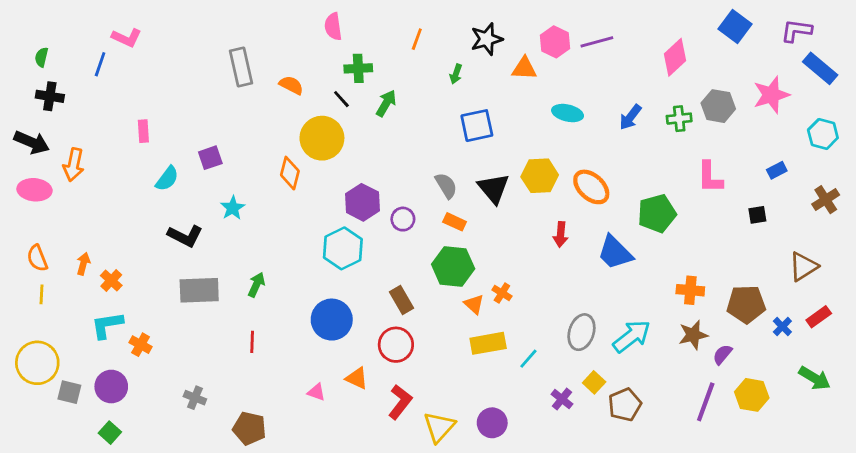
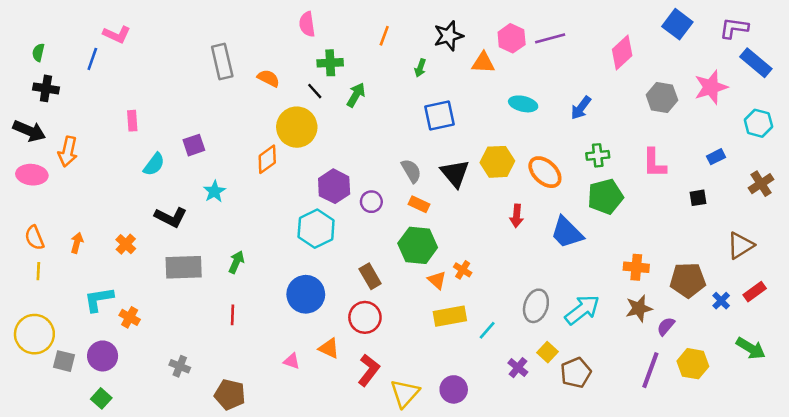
green cross: (679, 119) -> (598, 155), moved
orange diamond: (290, 173) -> (267, 159), turned 40
orange cross: (111, 280) -> (126, 244), moved

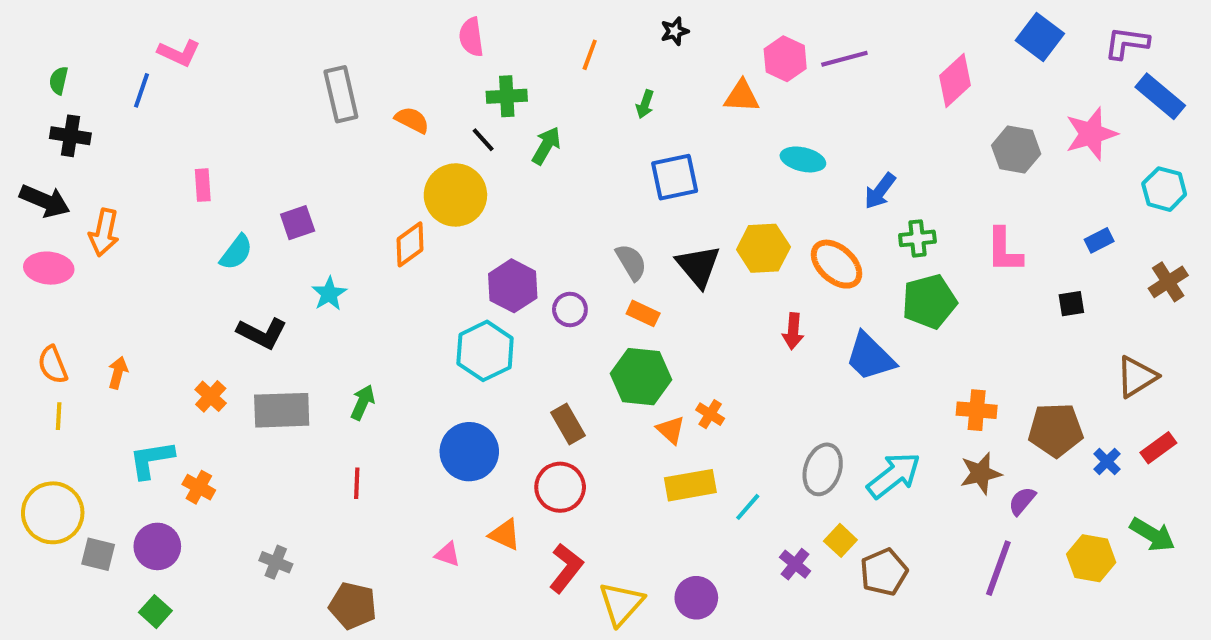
black star: (449, 36) -> (675, 31), moved, size x0.6
blue arrow: (581, 108) -> (880, 191), moved
orange cross: (126, 244) -> (211, 396), moved
yellow hexagon: (693, 364) -> (1091, 558), moved

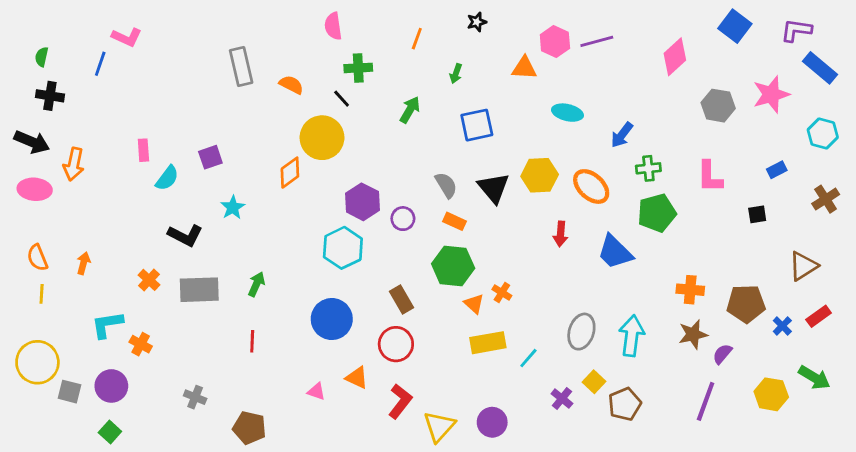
green arrow: (546, 146) -> (410, 110), moved
pink rectangle: (203, 185) -> (143, 150), moved
cyan arrow: (894, 475) -> (632, 336), turned -45

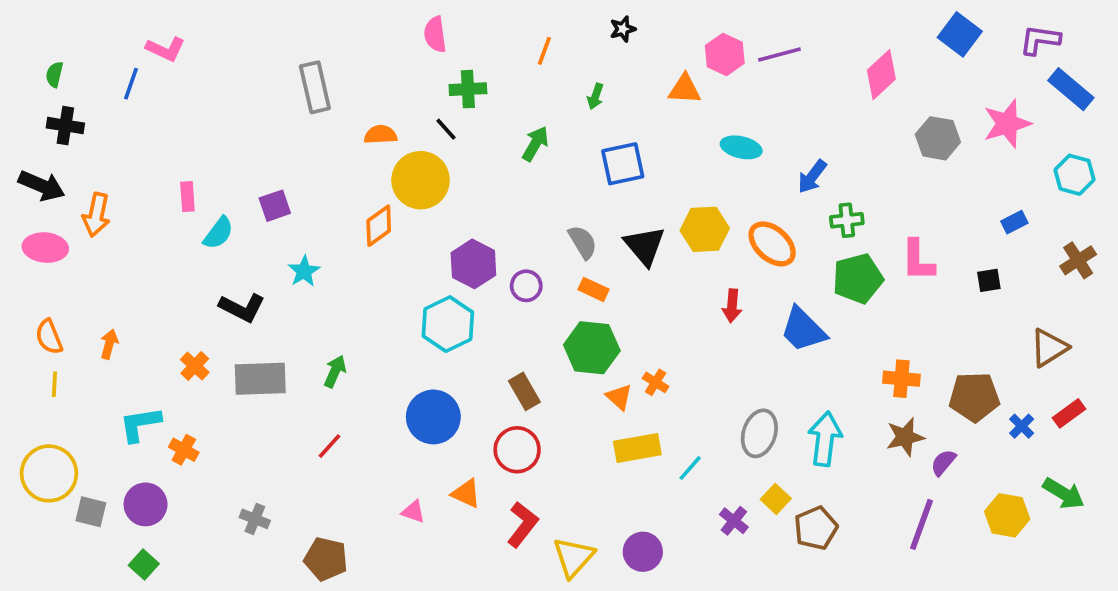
orange semicircle: (291, 85) -> (380, 135), moved, turned -30
pink L-shape: (710, 177) -> (918, 260), moved
red line: (252, 341) -> (329, 446), turned 40

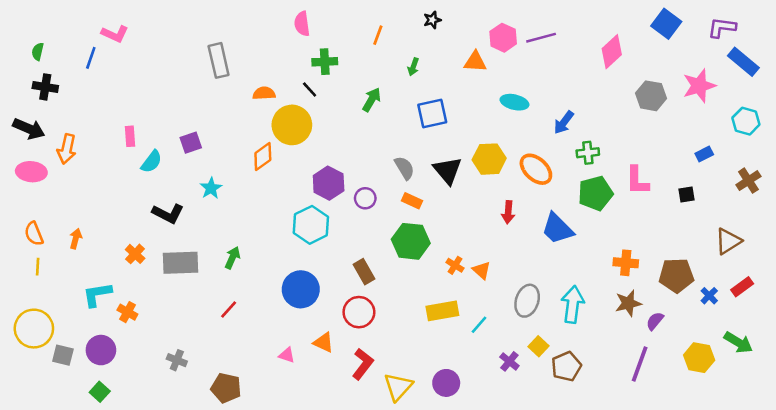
orange triangle: (619, 397) -> (482, 270), moved

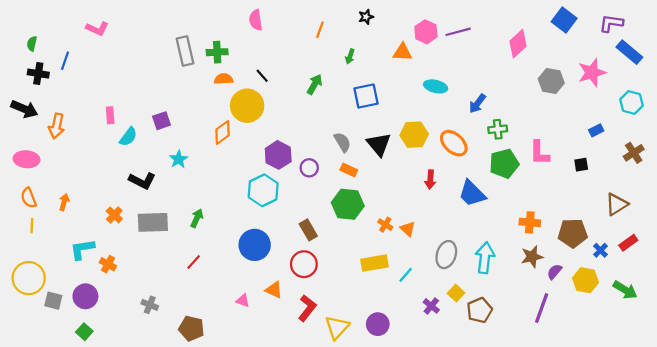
blue line: (91, 58) -> (65, 61), moved
green cross: (325, 62) -> (217, 52), moved
pink ellipse: (31, 172) -> (27, 159), moved
yellow hexagon: (699, 358) -> (585, 280), moved

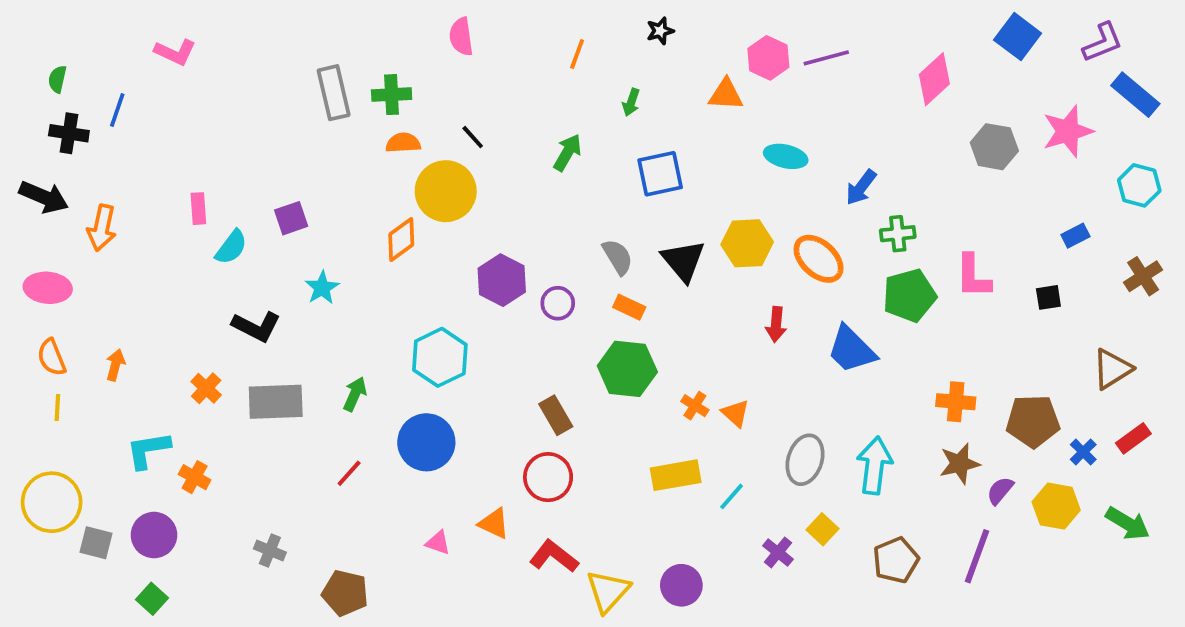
purple L-shape: (611, 23) -> (1103, 42), turned 150
cyan hexagon: (263, 190) -> (440, 357), moved
blue circle: (255, 245) -> (426, 442), moved
red L-shape: (307, 308) -> (554, 556), turned -90
brown pentagon: (479, 310) -> (896, 560), moved

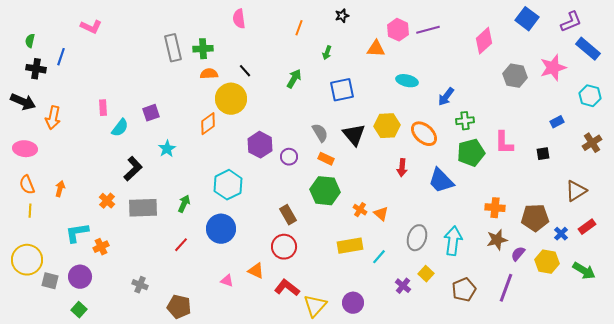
black L-shape: (256, 326) -> (133, 169), turned -70
orange cross: (195, 477) -> (101, 247), turned 35

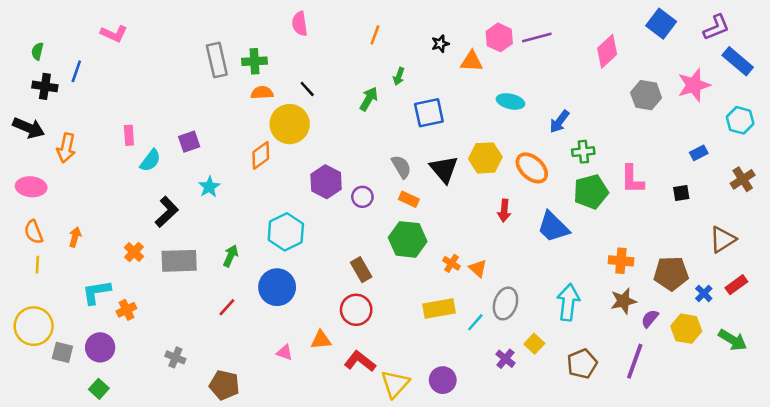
black star: (342, 16) -> (440, 44), moved
green arrow: (327, 53) -> (399, 76), moved
gray ellipse: (417, 238) -> (505, 303), moved
orange triangle: (256, 271) -> (321, 340), turned -30

